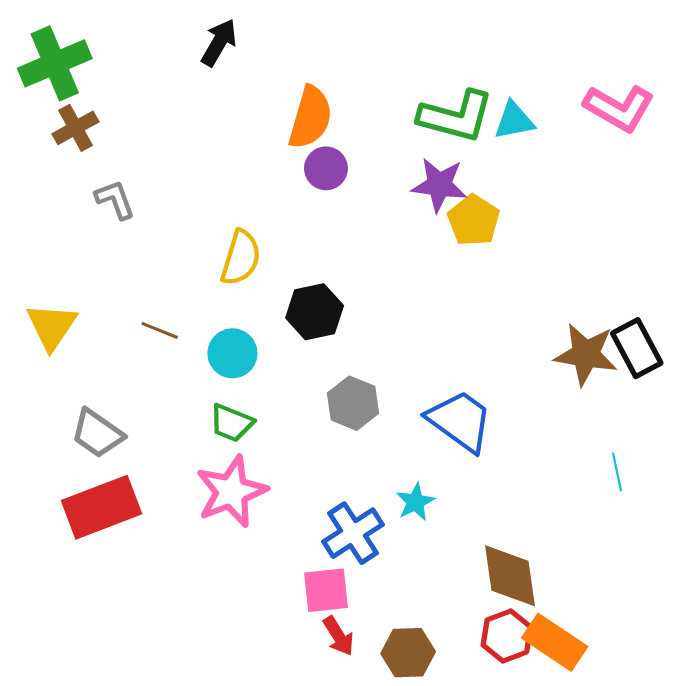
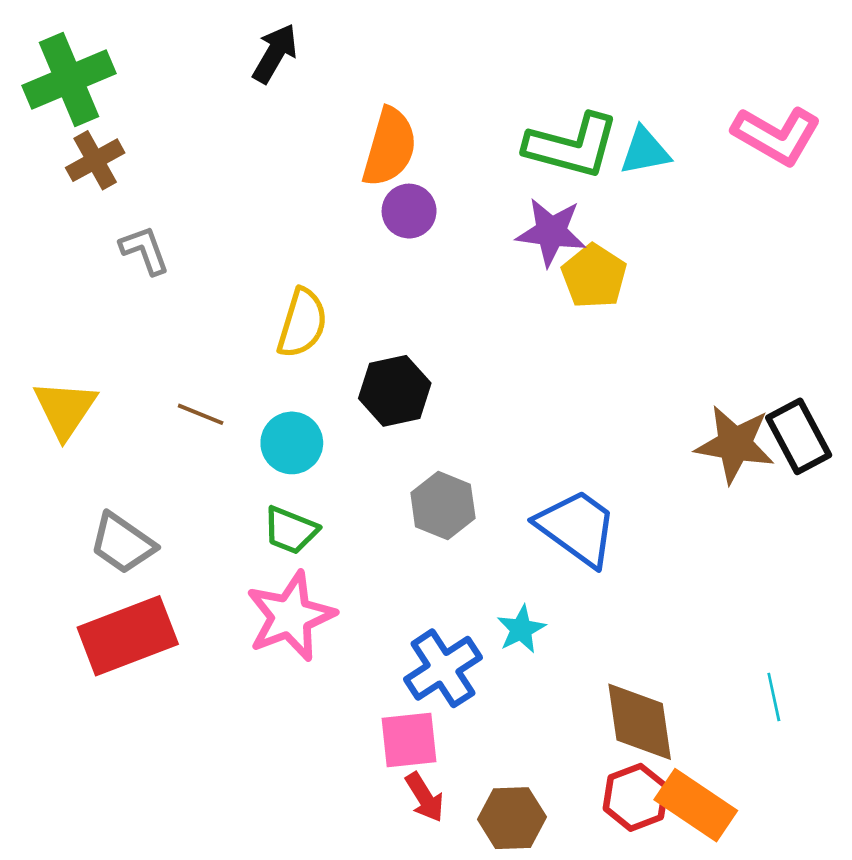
cyan line: (617, 472) -> (774, 697), moved

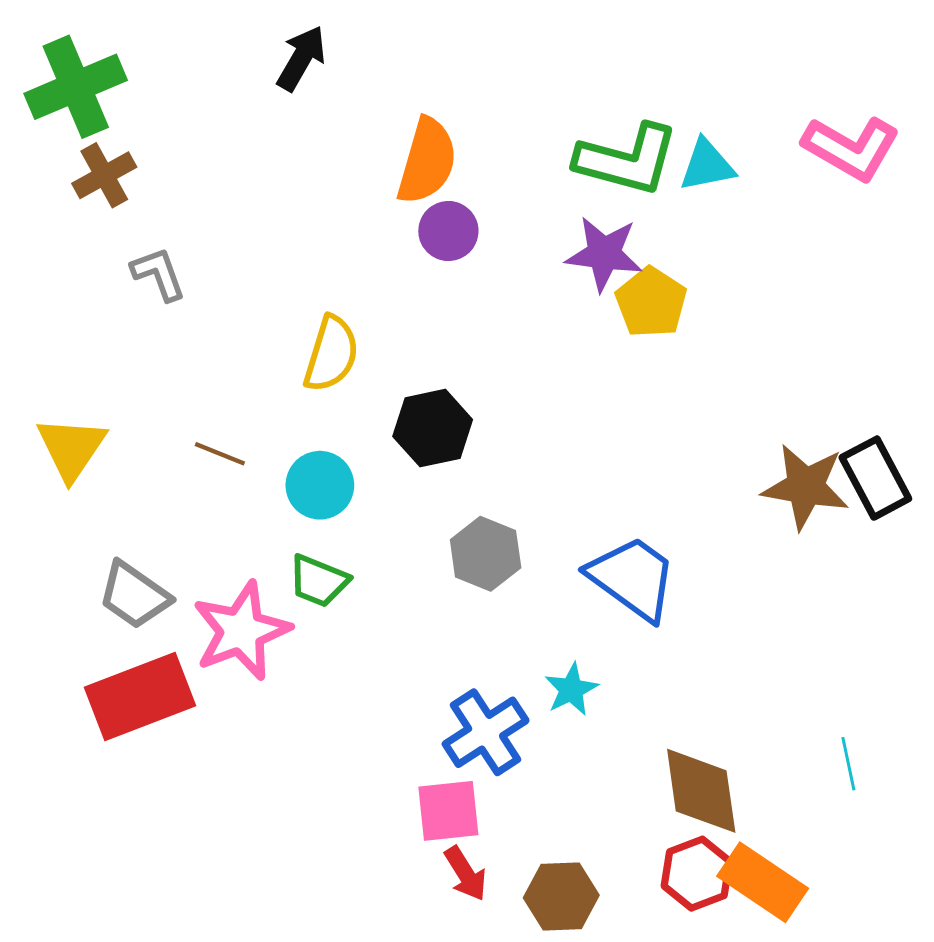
pink star: (290, 616) -> (241, 631), moved

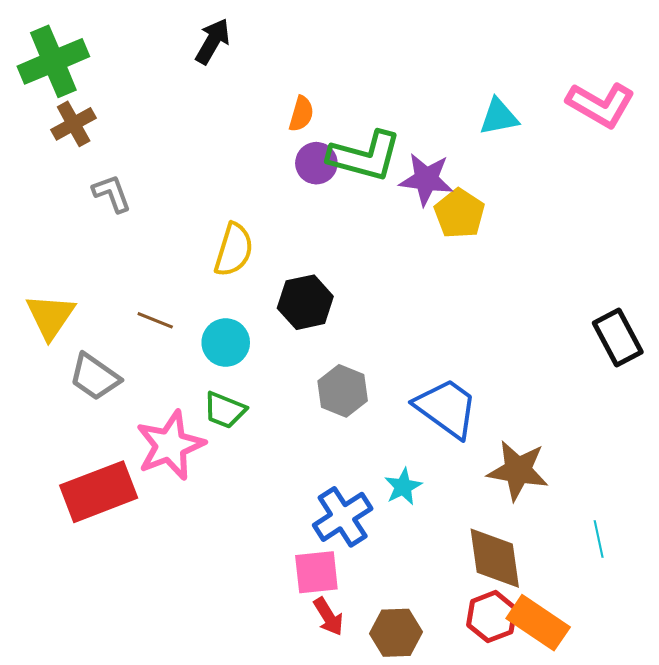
green L-shape: (627, 160) -> (365, 156), moved
orange semicircle: (427, 161) -> (301, 114), size x0.6
brown star: (805, 487) -> (518, 470), moved
gray trapezoid: (134, 595) -> (95, 377), moved

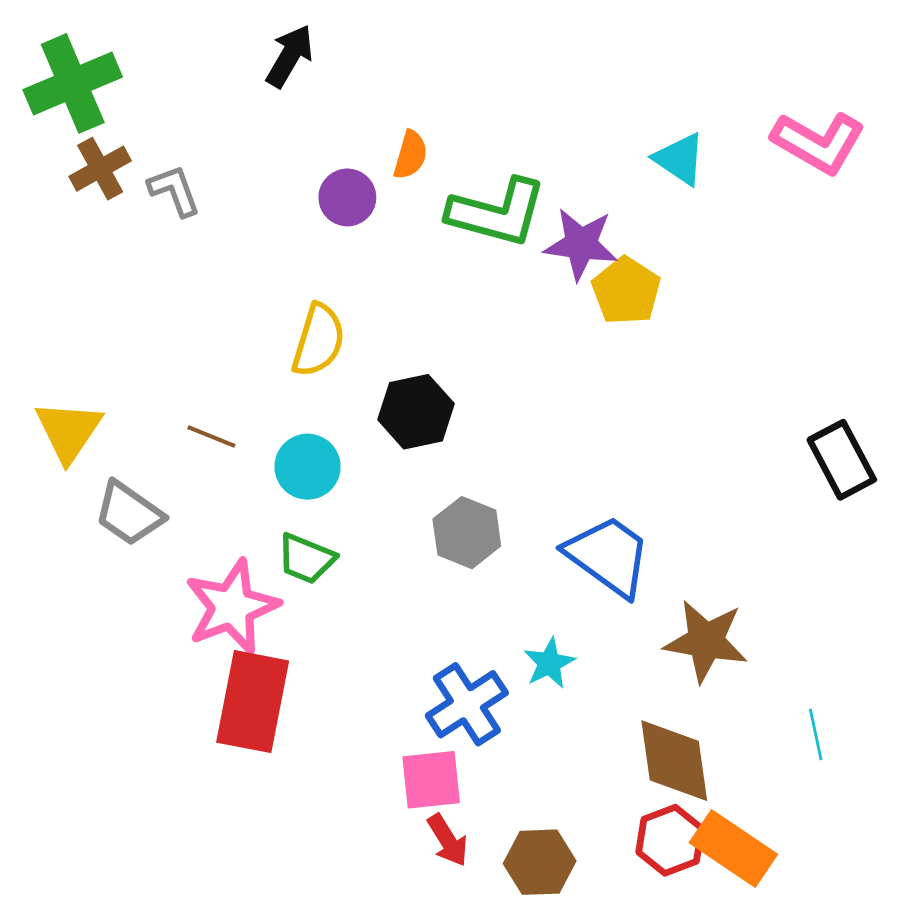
cyan triangle: (499, 117) -> (680, 159), turned 45
purple circle: (316, 163) -> (347, 197), moved
gray L-shape: (112, 193) -> (174, 191), moved
red rectangle: (99, 492) -> (253, 702), moved, turned -58

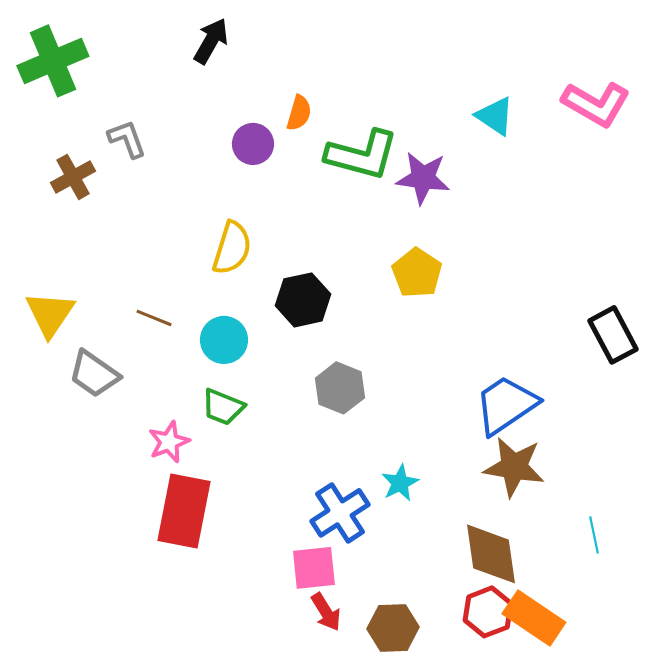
brown cross: (100, 169) -> (73, 177), moved
yellow pentagon: (626, 291) -> (417, 273), moved
blue trapezoid: (608, 556) -> (506, 405), moved, turned -70
pink star: (232, 607) -> (169, 442), size x0.6

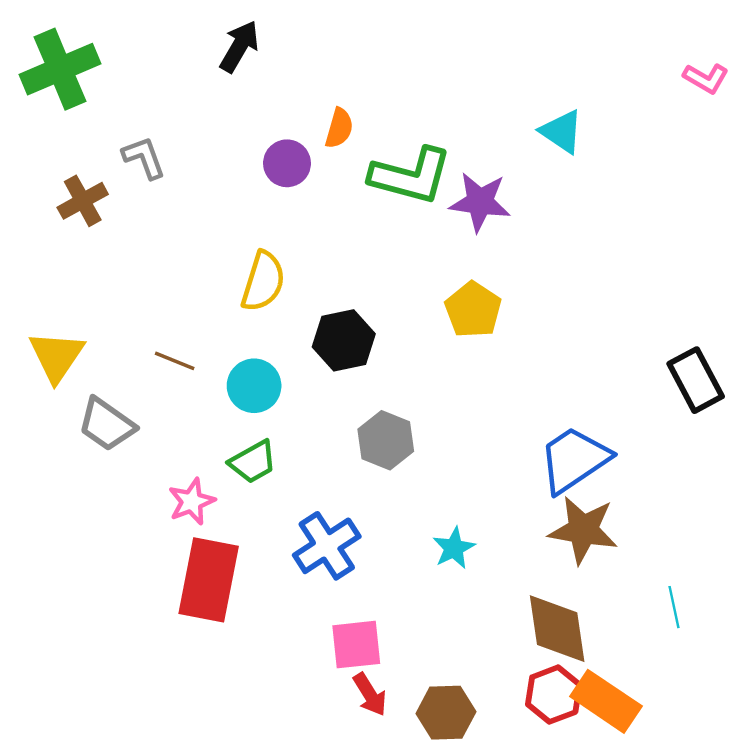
pink L-shape: (596, 104) -> (706, 78), moved, size x0.6
green trapezoid: (223, 407) -> (253, 462), turned -51
blue cross: (340, 513) -> (327, 546), moved

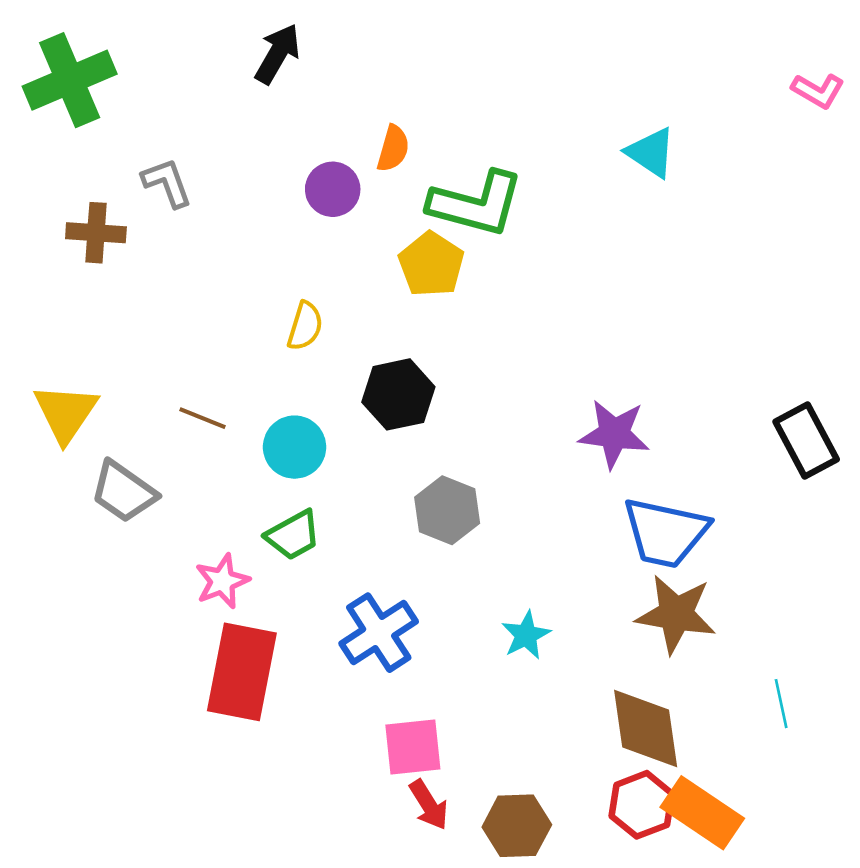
brown cross: (83, 201) -> (96, 233), turned 33
purple star: (480, 202) -> (614, 434), moved
yellow semicircle: (263, 281) -> (305, 326), size x0.7
yellow pentagon: (473, 310) -> (431, 264), moved
blue trapezoid: (574, 460) -> (665, 533), turned -134

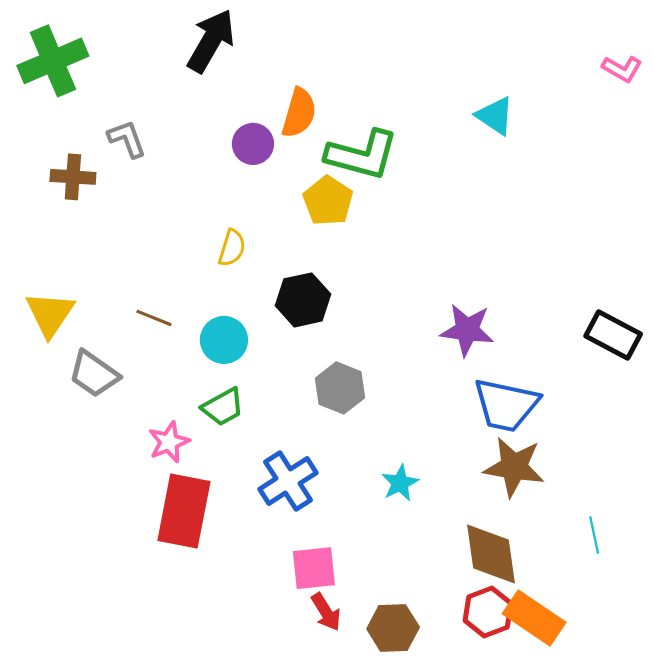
black arrow: (277, 54) -> (211, 41), size x1.4
orange semicircle: (393, 149) -> (299, 113), size x1.4
black rectangle: (806, 440) -> (613, 335), turned -34

